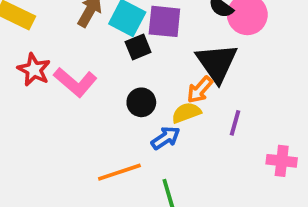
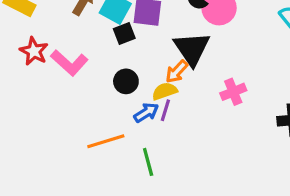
purple line: (235, 123) -> (165, 110), moved
pink cross: (282, 161) -> (233, 92), moved, turned -30

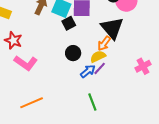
pink L-shape: (69, 63) -> (26, 63), moved
pink cross: (233, 92) -> (143, 66), moved
purple line: (165, 110) -> (100, 68), turned 32
orange line: (106, 141) -> (32, 103), moved

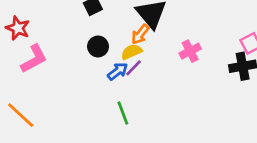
pink L-shape: (26, 63) -> (34, 59), turned -65
pink cross: (143, 66) -> (190, 51), moved
orange line: (32, 103) -> (21, 115), moved, turned 65

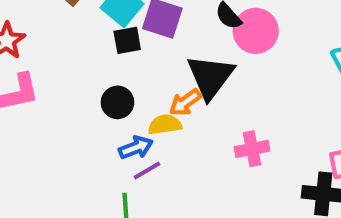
purple line: (134, 68) -> (147, 170), moved

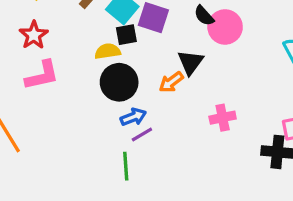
black triangle: (210, 77) -> (190, 62), size x0.7
black circle: (117, 102) -> (119, 82), size x1.5
yellow semicircle: (165, 125) -> (108, 51), moved

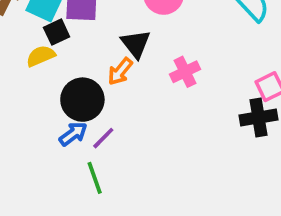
black circle: (119, 82) -> (82, 100), moved
blue arrow: (133, 117) -> (73, 134), moved
pink cross: (223, 118) -> (185, 72), moved

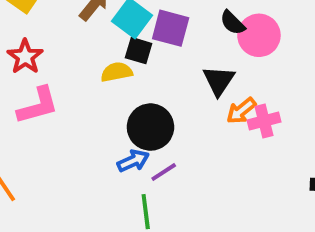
black square: (57, 32) -> (139, 51), turned 30
orange arrow: (120, 71) -> (241, 111), moved

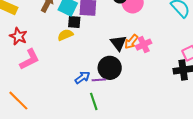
black triangle: (219, 81) -> (118, 43), moved
black circle: (150, 127) -> (110, 68), moved
purple line: (164, 172) -> (99, 80), turned 40

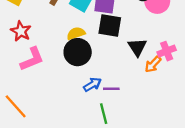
black square: (74, 22) -> (110, 25), moved, size x1.5
orange arrow: (131, 42) -> (153, 64), moved
black circle: (110, 68) -> (78, 52), moved

